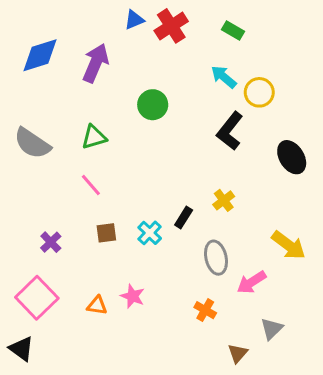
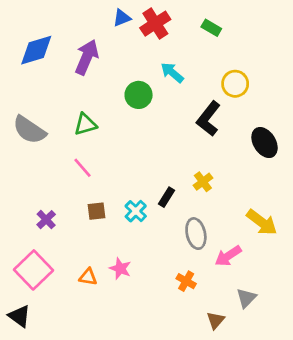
cyan arrow: (224, 77) -> (172, 73), moved

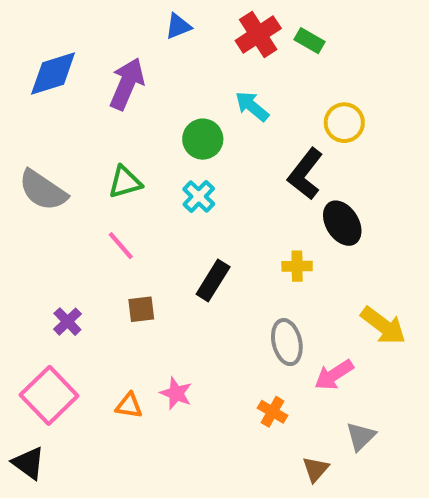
red cross: (155, 24) -> (258, 34), moved
black ellipse: (265, 143) -> (342, 223), moved
yellow cross: (203, 182) -> (297, 266), turned 36
black rectangle: (167, 197) -> (213, 281), moved, size x1.4
cyan cross: (136, 211) -> (199, 196), moved

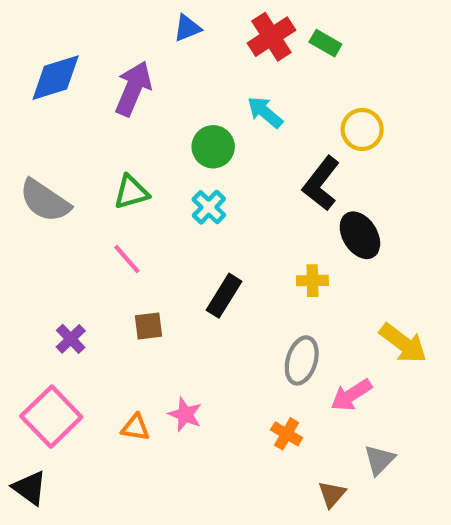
gray ellipse: (287, 342) -> (302, 360), turned 30

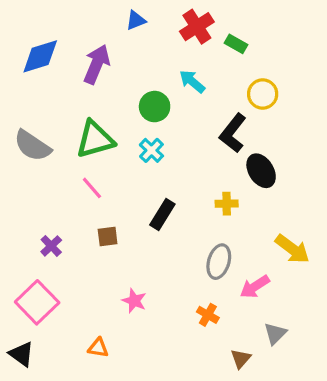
green rectangle: (325, 43) -> (236, 44), moved
green triangle: (131, 192) -> (95, 139), size x1.5
orange triangle: (135, 427) -> (98, 348), moved

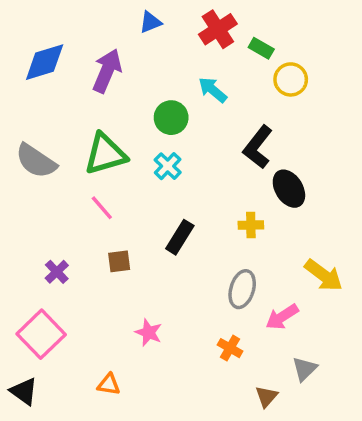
yellow circle: (263, 94) -> (291, 79), moved

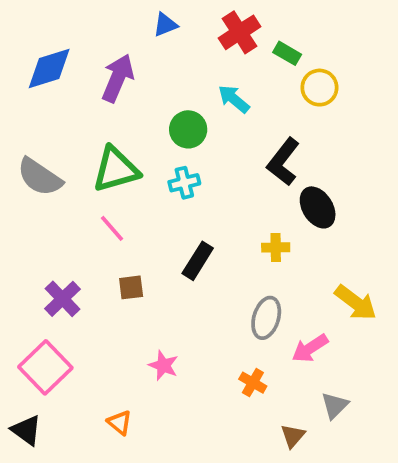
cyan cross: (168, 166) -> (184, 183), turned 32
purple cross: (57, 272) -> (63, 299), size x1.4
orange triangle: (109, 384) -> (120, 423), turned 30

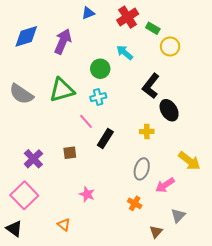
pink line: (112, 228) -> (86, 121), moved

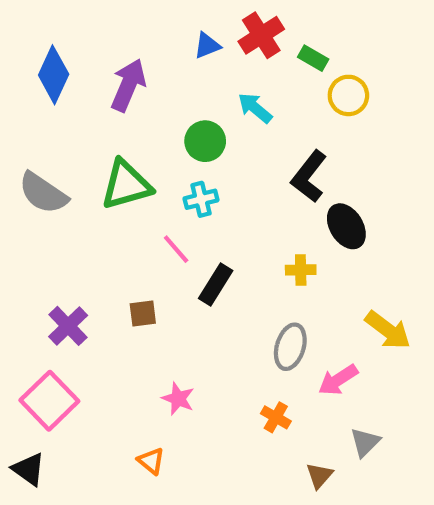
blue triangle: (88, 13) -> (207, 46), moved
blue diamond: (26, 36) -> (54, 75), turned -48
orange triangle: (64, 225) -> (151, 461), moved

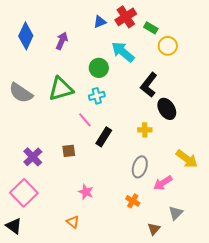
purple arrow: (128, 85) -> (62, 41), size x0.7
cyan arrow: (255, 108) -> (123, 52), size x1.4

